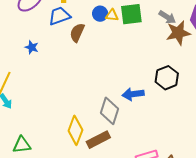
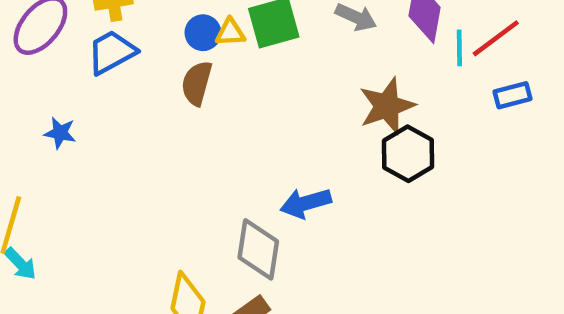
brown semicircle: (77, 33) -> (197, 83), moved
brown star: (178, 33) -> (387, 106), moved
black hexagon: (167, 78) -> (408, 154), moved

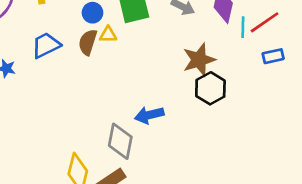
yellow triangle: (230, 32) -> (108, 35), moved
blue trapezoid: (112, 52) -> (46, 45), moved

